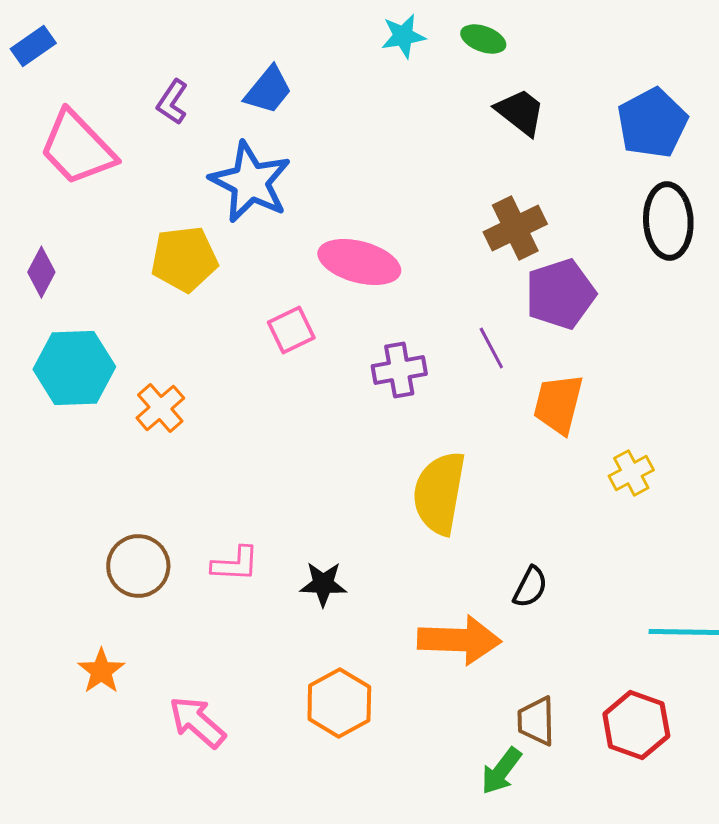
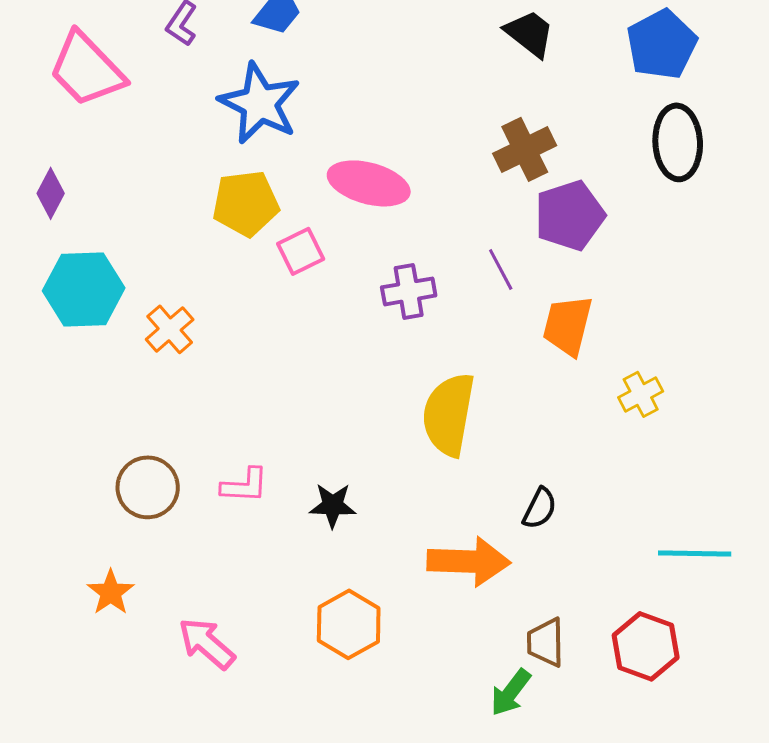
yellow pentagon: (184, 259) -> (246, 203), moved

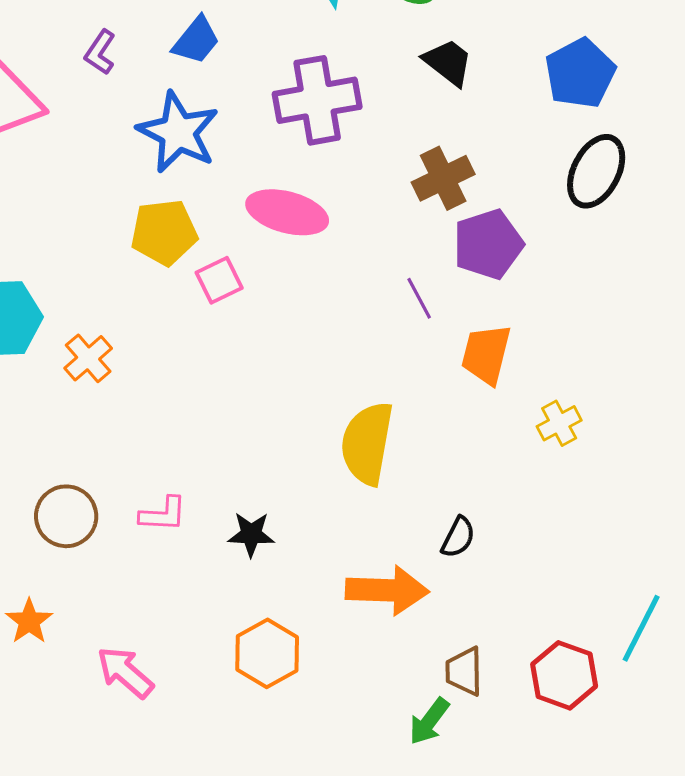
black ellipse: (678, 142) -> (596, 171), turned 30
purple cross: (409, 291) -> (317, 100), moved, size x1.6
cyan line: (695, 553) -> (641, 628), moved, turned -64

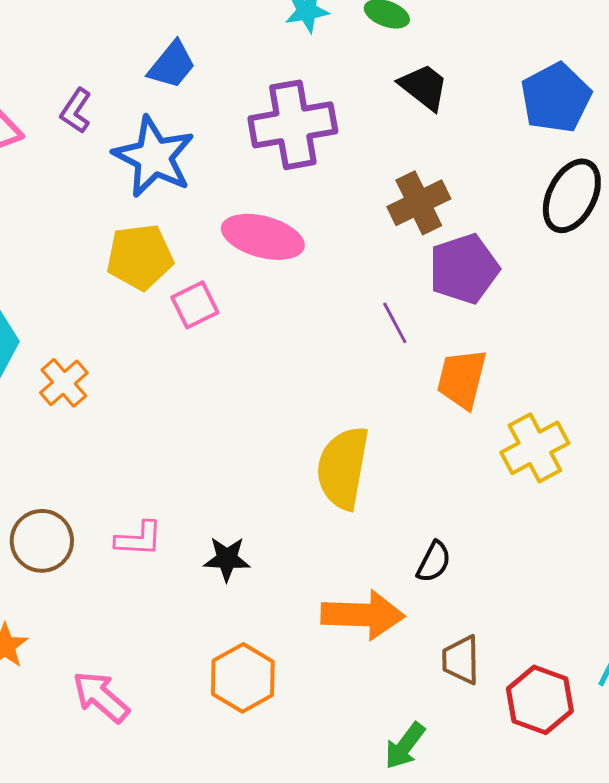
purple L-shape: (100, 52) -> (76, 111), moved
yellow cross: (559, 423) -> (535, 448), size x1.5
brown trapezoid: (464, 671) -> (461, 660), moved

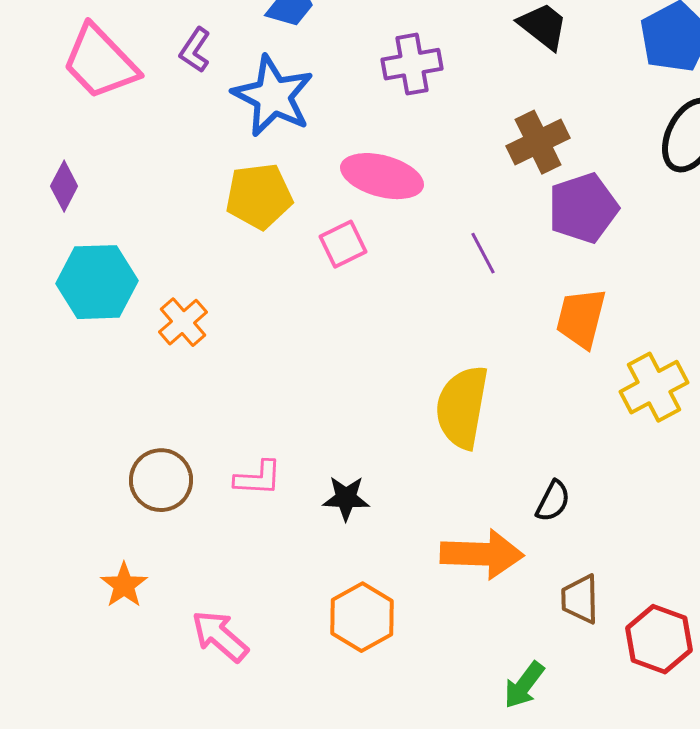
purple cross: (293, 125) -> (412, 64), size x0.7
pink square: (195, 305) -> (343, 244), moved
purple line: (395, 323) -> (483, 253), moved

